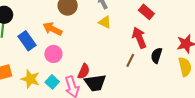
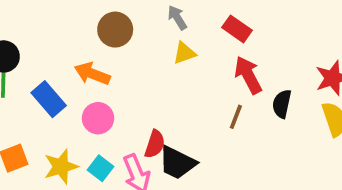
red rectangle: (146, 12) -> (237, 29), moved
yellow triangle: (105, 22) -> (184, 53), turned -40
yellow star: (30, 79) -> (61, 167), turned -30
black trapezoid: (95, 83) -> (177, 163), turned 40

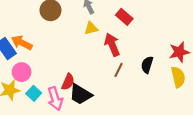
orange arrow: (92, 74) -> (22, 43), moved
red arrow: (248, 75) -> (112, 45), moved
pink circle: (98, 118) -> (22, 72), moved

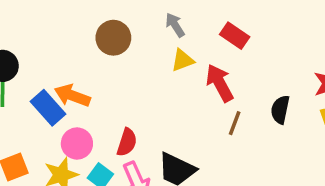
red semicircle: (68, 82) -> (127, 142), moved

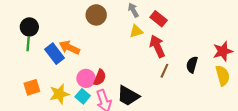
red rectangle: (235, 36) -> (159, 19), moved
pink circle: (77, 143) -> (86, 78), moved

